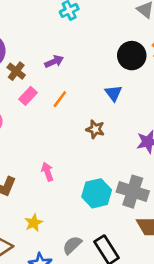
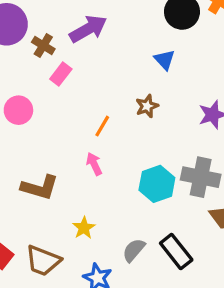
purple arrow: (54, 61) -> (88, 29), size x1.6
orange line: (60, 99) -> (102, 126), moved
brown star: (95, 129) -> (147, 106), turned -30

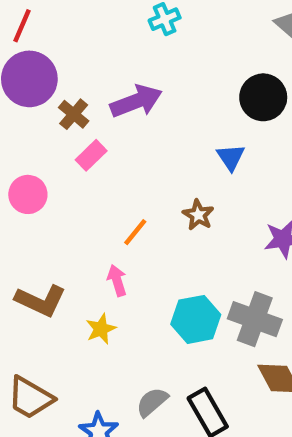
brown star: (147, 106) -> (198, 215), turned -30
yellow star: (84, 228) -> (101, 329), moved

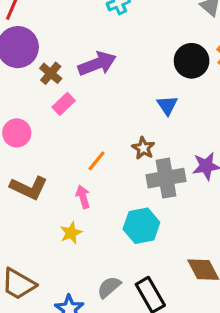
brown L-shape: (41, 301) -> (29, 188), moved
gray cross: (255, 319) -> (166, 178), moved, turned -30

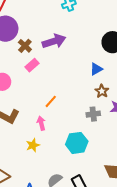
blue triangle: (167, 105) -> (96, 69), turned 32
brown star: (143, 148) -> (102, 91), moved
gray cross: (166, 178) -> (93, 114), size x0.6

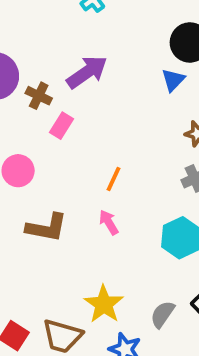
blue triangle: (96, 69) -> (173, 80), moved
yellow star: (33, 145) -> (104, 304), moved, size x1.5

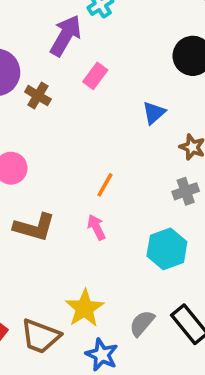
purple arrow: (87, 72) -> (66, 36), moved, turned -30
blue triangle: (173, 80) -> (154, 113), moved
pink rectangle: (61, 126) -> (95, 76), moved

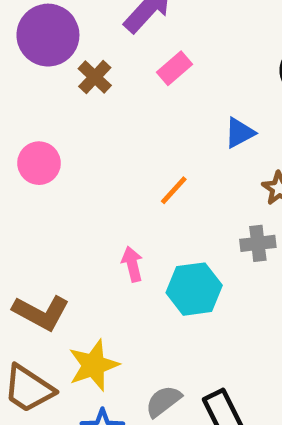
orange line: (105, 185) -> (174, 190), moved
brown L-shape: (34, 227) -> (41, 313), moved
cyan hexagon: (167, 249) -> (194, 289), moved

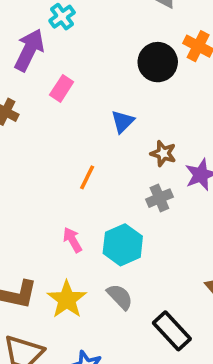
yellow star: (94, 365) -> (67, 299), moved
gray semicircle: (163, 401) -> (120, 297), moved, turned 100

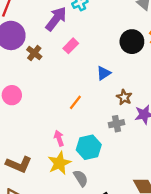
yellow star: (67, 299) -> (59, 163), moved

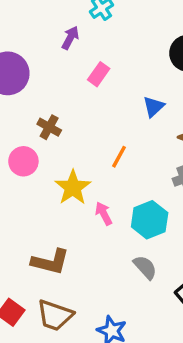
purple arrow: (56, 19) -> (70, 38), size x0.6
brown cross: (34, 53) -> (49, 127), moved
yellow star: (59, 163) -> (73, 187), moved

